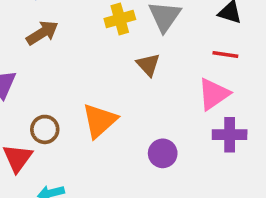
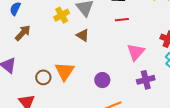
pink triangle: (214, 94) -> (136, 52), moved
brown circle: (45, 129) -> (43, 77), moved
purple cross: (230, 135) -> (146, 80), moved

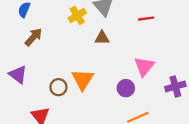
brown triangle: (83, 35) -> (102, 38), turned -32
pink triangle: (136, 52) -> (144, 66), moved

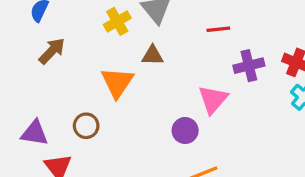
purple triangle: (18, 74) -> (35, 133), moved, turned -30
orange triangle: (83, 79) -> (117, 82), moved
purple cross: (175, 86) -> (249, 66), moved

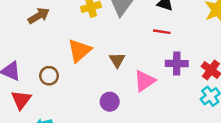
brown triangle: (153, 55) -> (117, 60), moved, turned 42
purple circle: (185, 131) -> (110, 102), moved

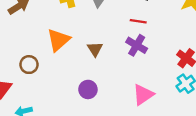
purple cross: (177, 63) -> (137, 45), moved, turned 30
pink triangle: (145, 81) -> (143, 95), moved

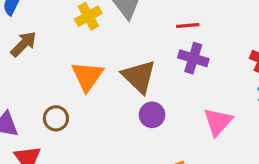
brown triangle: (95, 49) -> (139, 77), size x1.6
purple circle: (88, 89) -> (152, 115), moved

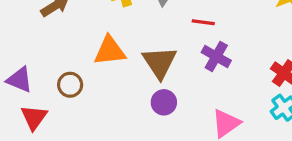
red line: (188, 26) -> (203, 22), moved
orange triangle: (87, 76) -> (110, 51), turned 36

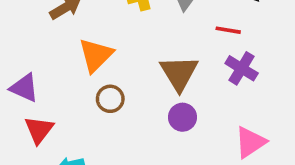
orange triangle: (110, 51) -> (96, 55), moved, turned -40
brown circle: (70, 85) -> (110, 99), moved

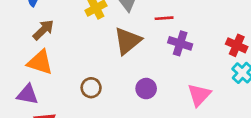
orange triangle: (96, 55) -> (40, 62), moved, turned -44
brown triangle: (179, 73) -> (128, 41), moved, turned 36

